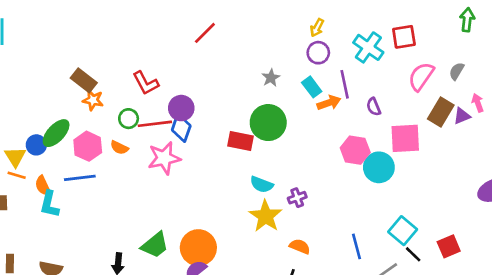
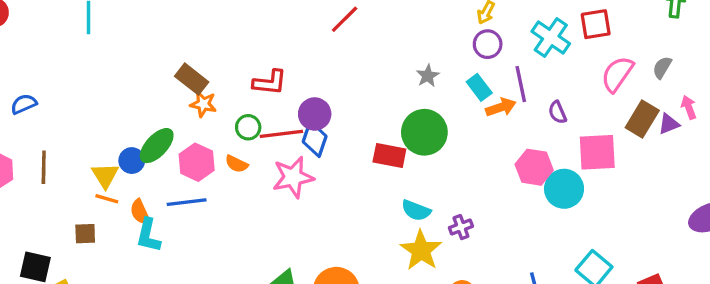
red L-shape: (146, 83) -> (270, 82), turned -56

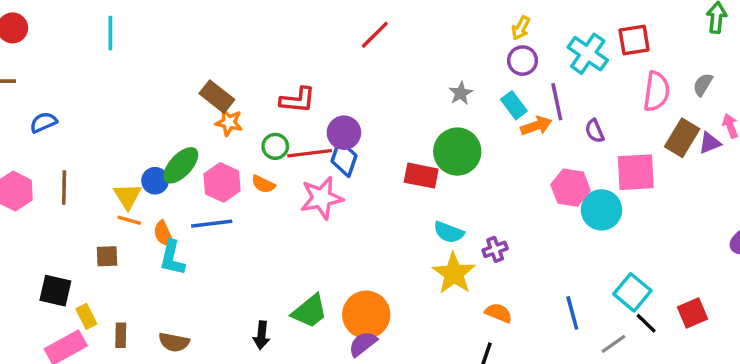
pink semicircle: (617, 74) -> (656, 91), turned 153

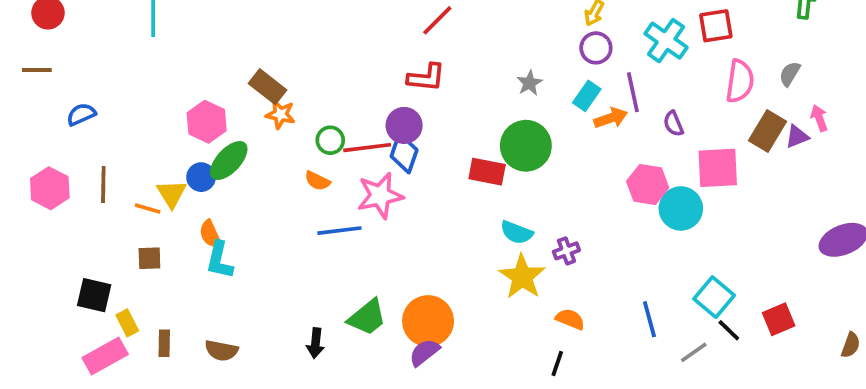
red L-shape: (298, 100) -> (426, 77), moved
cyan rectangle: (514, 105) -> (587, 96), turned 72
pink hexagon: (222, 182) -> (207, 122), moved
orange line: (129, 220) -> (148, 208), moved
blue line: (212, 224) -> (339, 231), moved

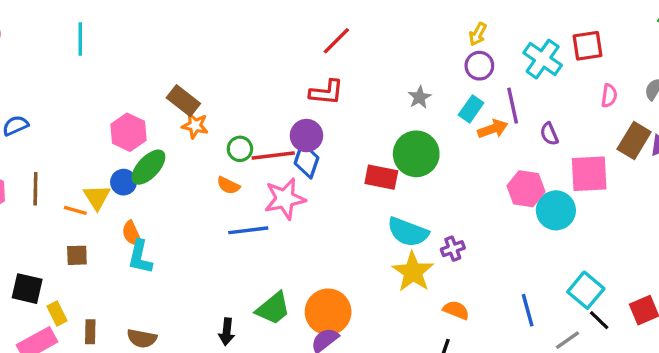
pink semicircle: (740, 81) -> (609, 96), size x0.6
cyan semicircle: (517, 232) -> (408, 232), size x1.4

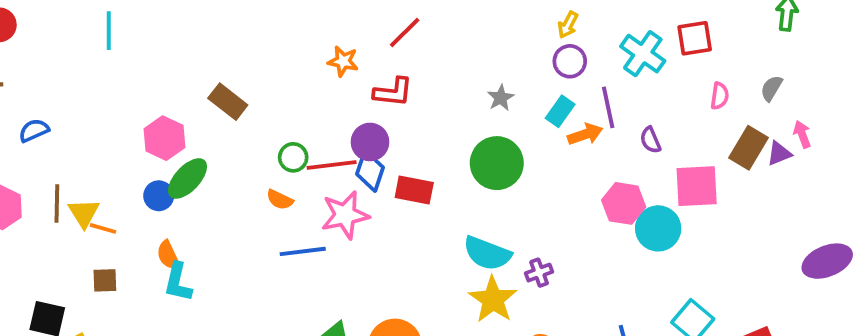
orange star: (195, 126) -> (343, 61), moved
red rectangle: (381, 177) -> (414, 190), moved
yellow triangle: (97, 197) -> (84, 213), moved

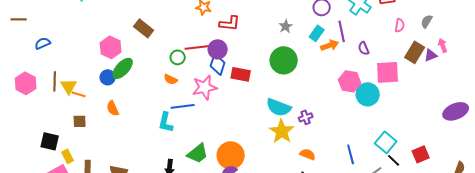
red line: (332, 165) -> (198, 47), moved
cyan L-shape: (178, 282) -> (166, 122), moved

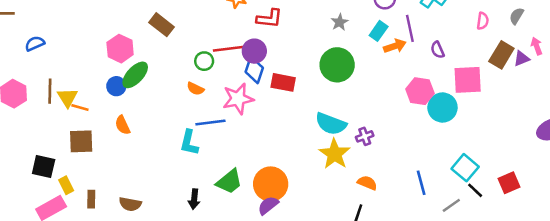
brown square: (80, 121) -> (81, 141), size x1.5

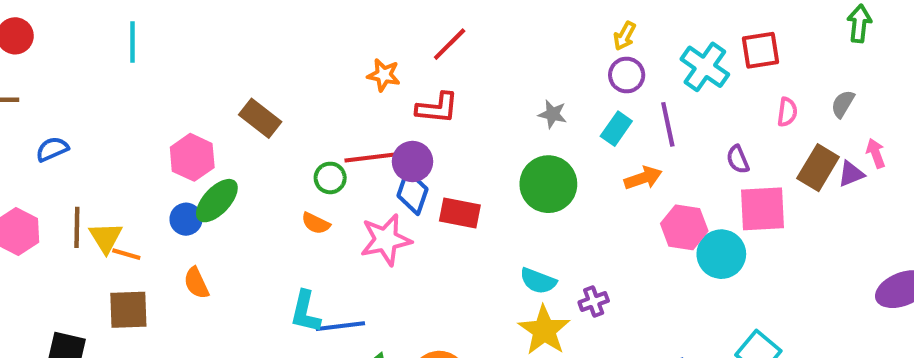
gray star: (340, 22) -> (552, 114), turned -30
orange arrow: (395, 46) -> (643, 178), moved
purple semicircle: (437, 50) -> (738, 159), moved
blue line: (210, 123) -> (340, 326), moved
cyan semicircle: (331, 124) -> (538, 281), size x0.7

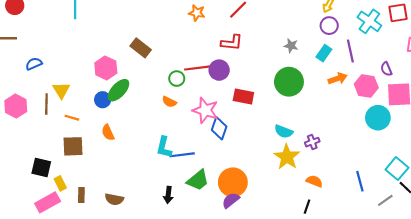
orange star: (384, 75) -> (197, 13), moved
blue diamond: (412, 192) -> (219, 128), moved
pink hexagon: (684, 227) -> (366, 86), moved
yellow triangle: (106, 238) -> (61, 90), moved
pink star: (386, 240) -> (205, 110), turned 30

